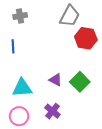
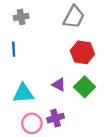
red hexagon: (86, 38) -> (82, 52), moved
purple cross: (52, 111) -> (56, 118), turned 35
pink circle: (19, 116) -> (32, 123), moved

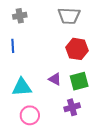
gray trapezoid: (74, 17) -> (69, 16), turned 65
green square: (85, 87) -> (79, 81), turned 30
purple cross: (56, 118) -> (72, 107), moved

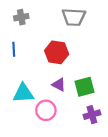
red hexagon: (77, 49) -> (57, 52), moved
purple cross: (72, 107) -> (92, 115), moved
pink circle: (30, 115) -> (46, 110), moved

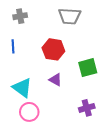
green square: (84, 87) -> (88, 68), moved
cyan triangle: (23, 93) -> (22, 88), turned 40
pink circle: (46, 110) -> (29, 112), moved

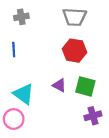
red hexagon: (53, 49) -> (75, 51), moved
green square: (88, 68) -> (85, 86), moved, turned 30
pink circle: (29, 112) -> (14, 119), moved

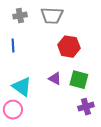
gray trapezoid: (75, 17) -> (52, 16), moved

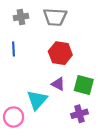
red hexagon: (69, 47) -> (60, 53), moved
cyan triangle: (22, 87) -> (37, 100), moved, turned 35
purple cross: (86, 107) -> (79, 114), moved

